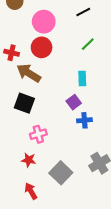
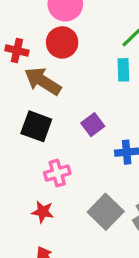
cyan rectangle: (82, 78) -> (123, 70), moved
purple square: (74, 102) -> (93, 125), moved
gray square: (61, 173) -> (106, 212), moved

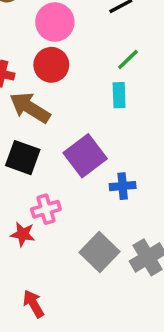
purple square: (93, 125) -> (85, 156), size x1.6
red star: (43, 212) -> (23, 234), moved

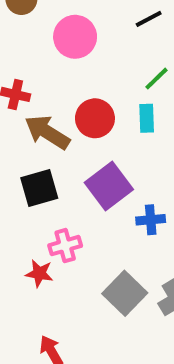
red circle: (51, 65) -> (95, 118), moved
black square: (23, 158) -> (39, 188), turned -36

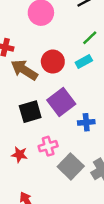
cyan rectangle: (147, 118) -> (84, 62), turned 63
black square: (39, 188) -> (30, 112), moved
pink cross: (65, 246) -> (48, 146), moved

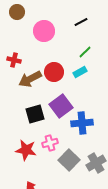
brown arrow: (24, 70) -> (30, 79), turned -60
blue cross: (86, 122) -> (82, 123), size x1.5
red star: (19, 155) -> (26, 150), size x1.5

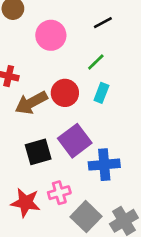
green line: (85, 52) -> (96, 62), moved
cyan rectangle: (80, 72) -> (101, 93), turned -40

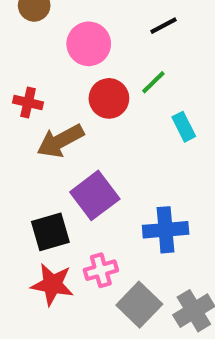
red circle: (65, 93) -> (109, 98), moved
cyan rectangle: (101, 93) -> (184, 127), moved, turned -48
purple square: (75, 141) -> (95, 195), moved
black square: (38, 152) -> (50, 232), moved

